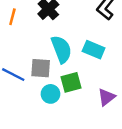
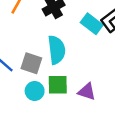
cyan rectangle: (94, 50) -> (92, 24), moved
purple triangle: (106, 97) -> (87, 92), moved, turned 42

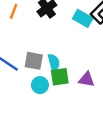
cyan semicircle: (56, 50) -> (54, 63), moved, size x0.7

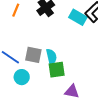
purple triangle: (86, 79) -> (72, 91), moved
cyan circle: (40, 85) -> (22, 77), moved

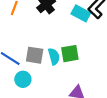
green square: (57, 70) -> (70, 54), moved

